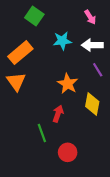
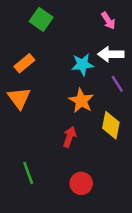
cyan star: (62, 41) -> (82, 65), moved
orange rectangle: (20, 53) -> (24, 63), size x0.7
green line: (42, 133) -> (28, 173), moved

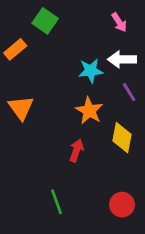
orange rectangle: (24, 63) -> (15, 49), moved
green line: (28, 173) -> (56, 202), moved
red circle: (81, 183) -> (122, 205), moved

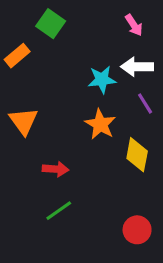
red arrow: (76, 150) -> (56, 169), moved, turned 75
green line: (56, 202) -> (59, 211), moved, turned 75

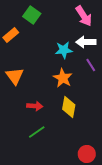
pink arrow: (134, 25) -> (84, 16), size x1.5
yellow diamond: (137, 155) -> (69, 107), moved
red circle: (137, 230) -> (87, 154), moved

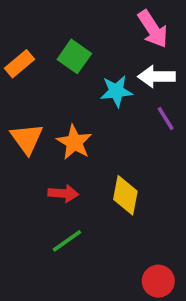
green square: (32, 15) -> (74, 56), moved
orange star: (63, 78) -> (74, 142), moved

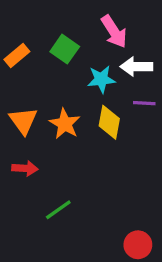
pink arrow: (153, 29) -> (114, 32), moved
purple line: (166, 119) -> (144, 103), turned -55
red arrow: (63, 193) -> (25, 168), moved
yellow diamond: (125, 195) -> (109, 122), moved

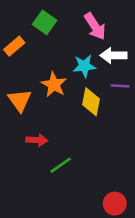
green square: (65, 49) -> (45, 22), moved
orange star: (65, 124) -> (54, 85), moved
red arrow: (25, 168) -> (37, 140), moved
green line: (58, 210) -> (61, 165), moved

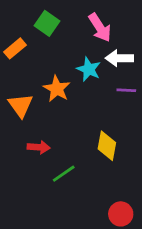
cyan star: (84, 66) -> (89, 69), turned 30
yellow diamond: (91, 102) -> (107, 146), moved

